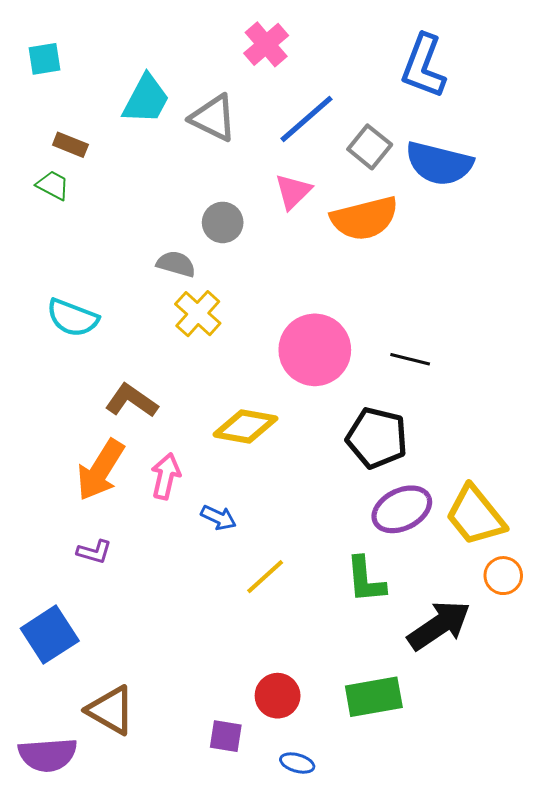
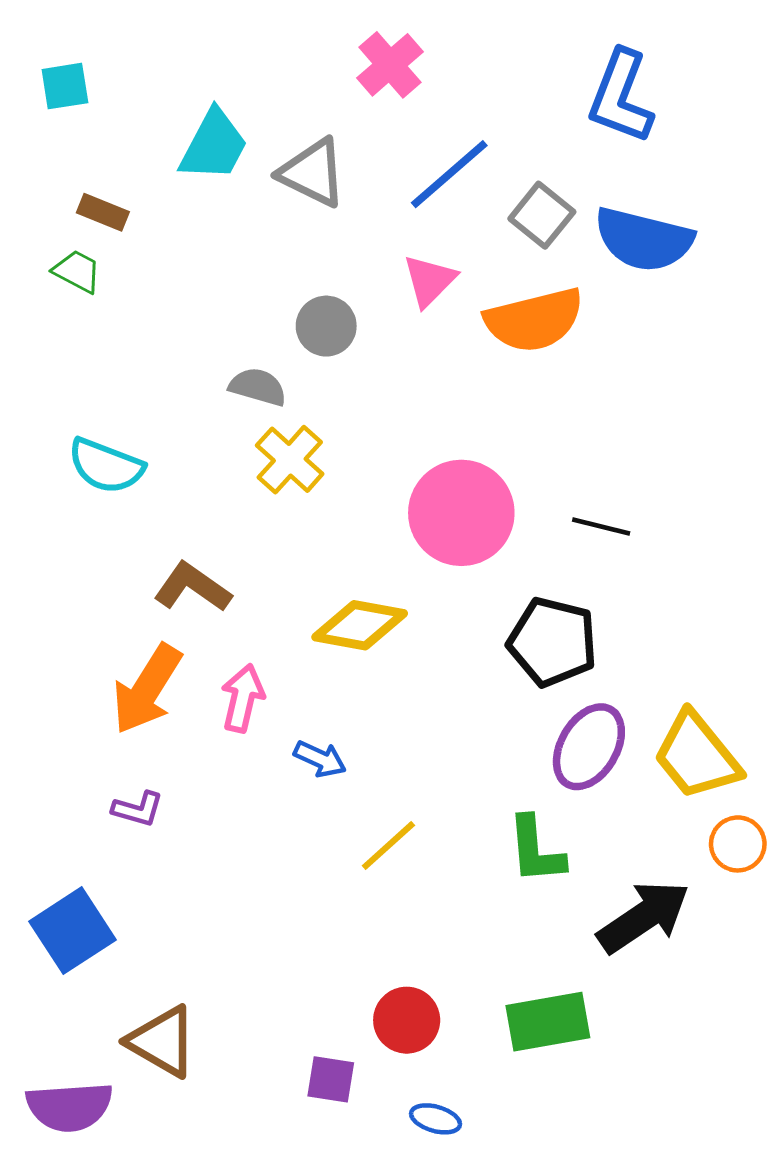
purple ellipse: (402, 509) -> (589, 747), turned -34

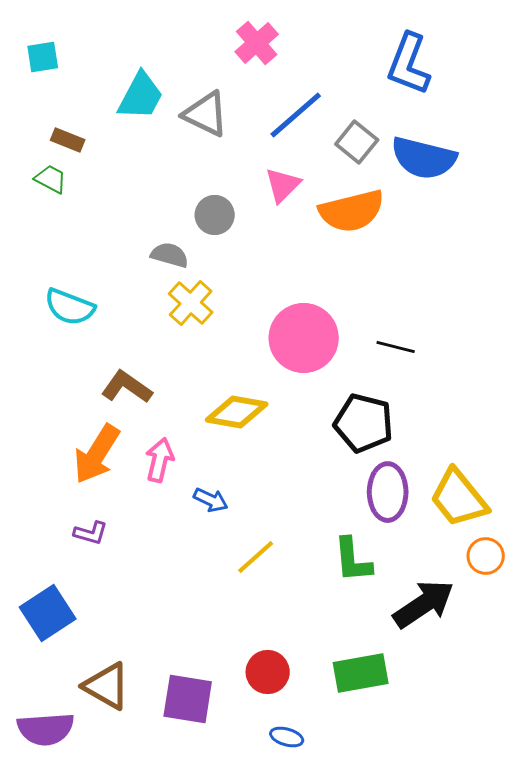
purple ellipse: (589, 747) -> (388, 492), turned -30
purple square: (331, 1079) -> (188, 699), moved, size x1.6

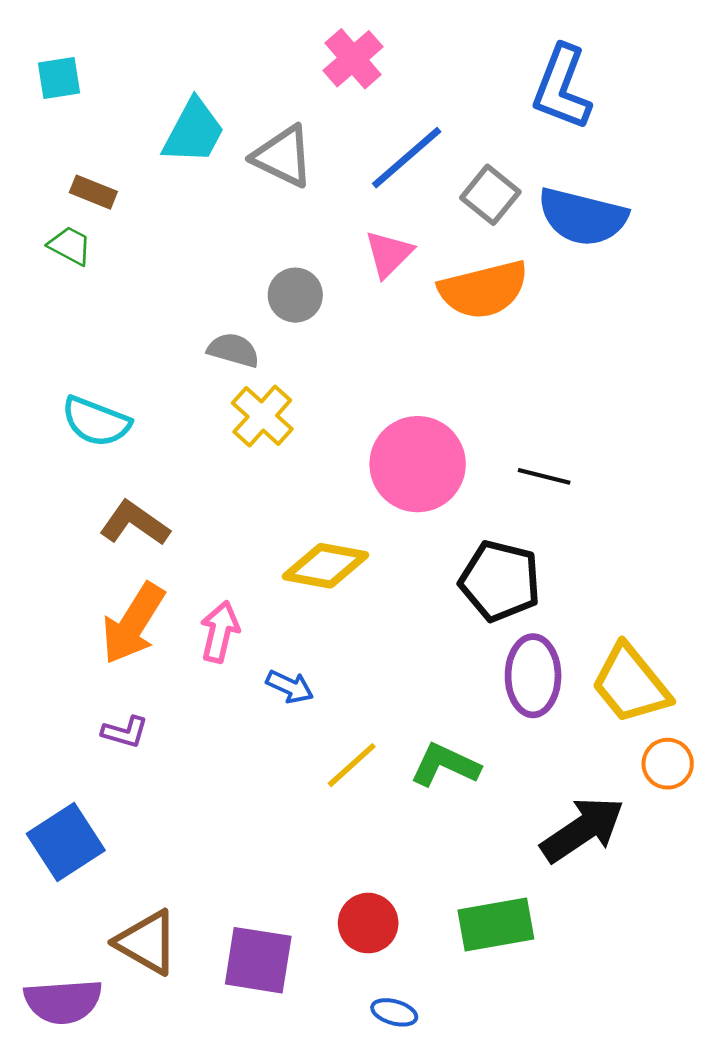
brown L-shape: (127, 387) -> (135, 523), moved
green L-shape: (353, 560) -> (445, 765), moved, turned 120

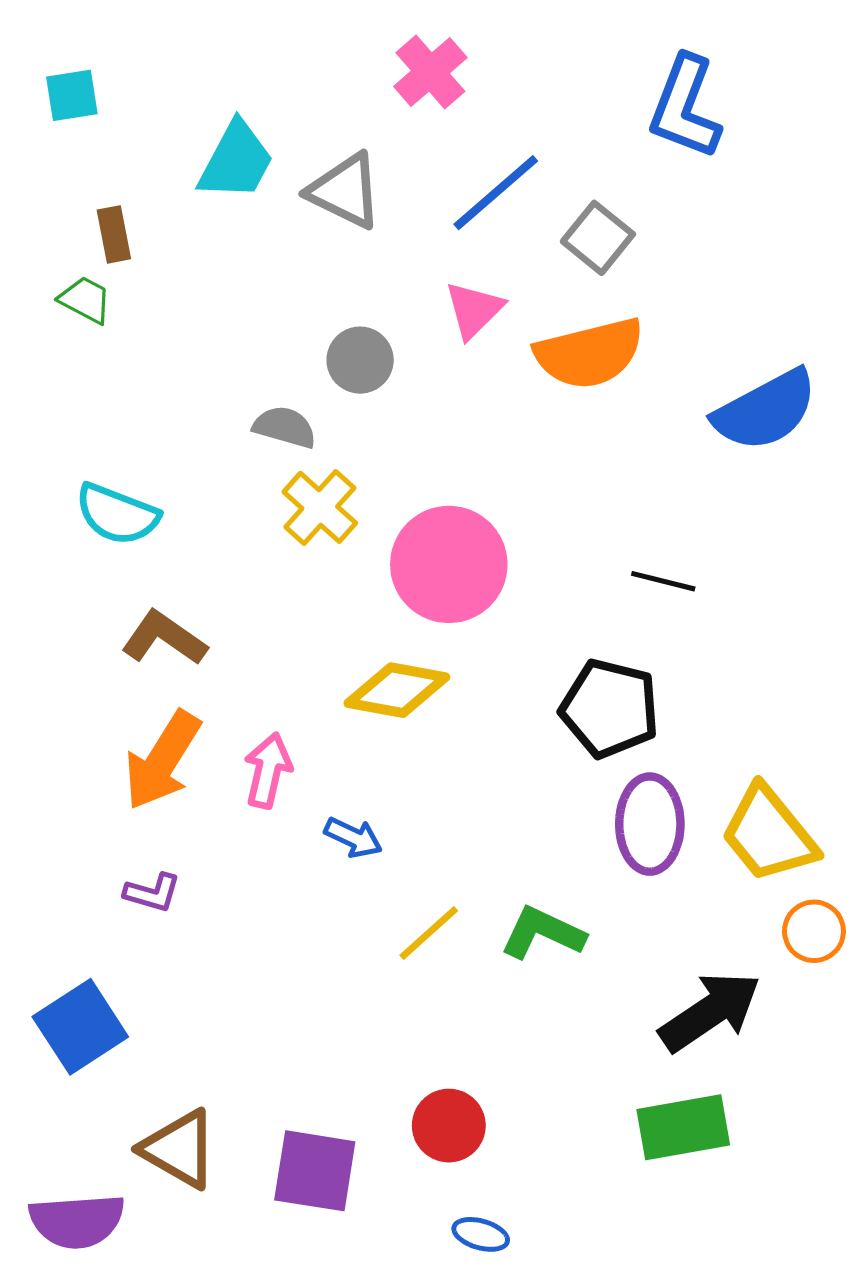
brown rectangle: (93, 192) -> (114, 234), turned 57
blue semicircle: (582, 217) -> (765, 410), moved, turned -42
pink circle: (418, 464) -> (449, 564), moved
green rectangle: (496, 924) -> (683, 1127), moved

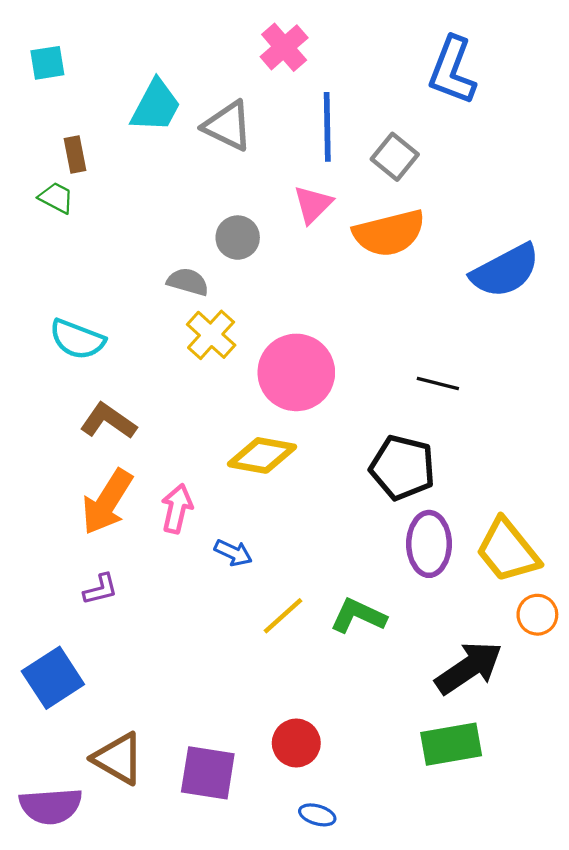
blue line: (496, 193) -> (327, 127), turned -50
purple L-shape: (152, 893) -> (100, 589), turned -30

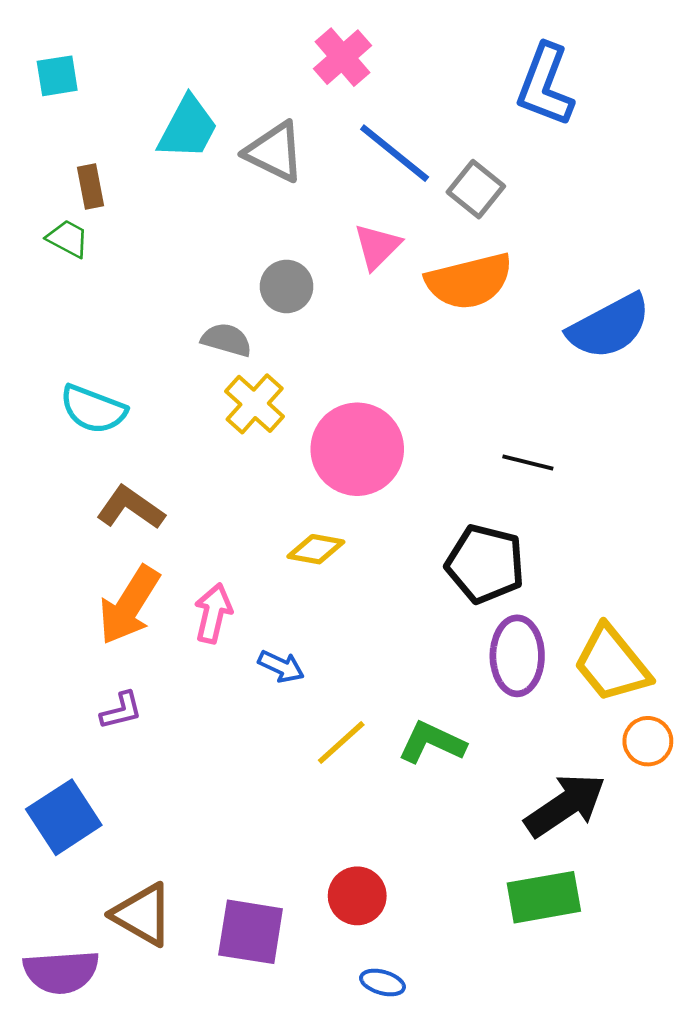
blue line: (327, 127) -> (395, 153), turned -50
yellow diamond: (262, 455) -> (316, 549), size x0.7

